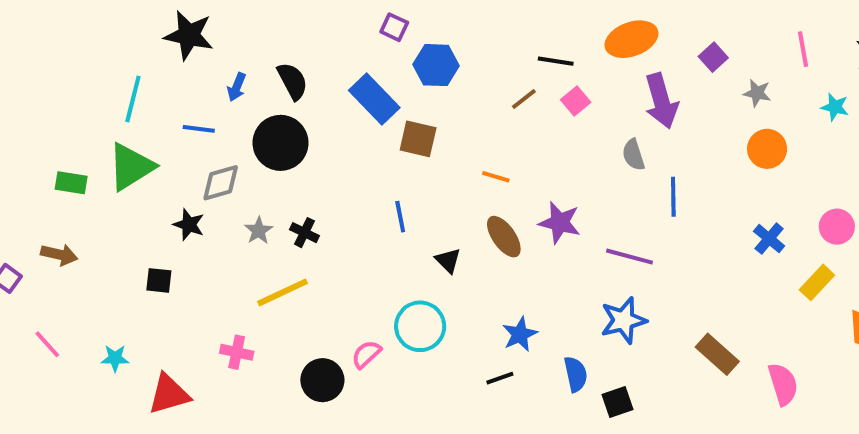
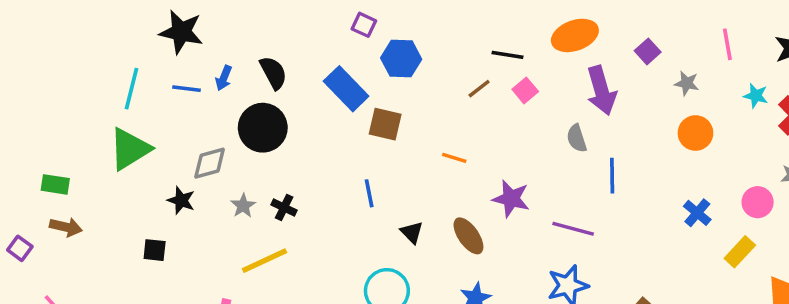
blue line: (199, 129) -> (186, 89), moved
green rectangle: (71, 183) -> (55, 184), moved
brown ellipse: (504, 237) -> (468, 236), moved

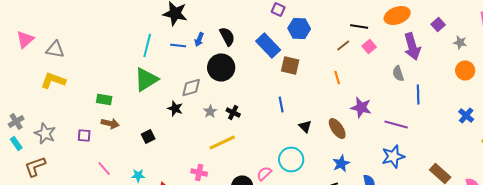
orange line: (454, 158) -> (337, 78), moved, turned 56
purple square: (20, 248) -> (84, 136), turned -32
black square: (155, 250) -> (148, 136), moved, turned -32

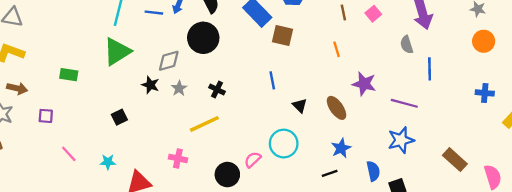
brown line: (343, 46) -> (343, 13), turned -64
gray star: (210, 112) -> (179, 88), moved
blue cross: (466, 116) -> (485, 93), turned -35
brown arrow: (110, 124) -> (17, 88), moved

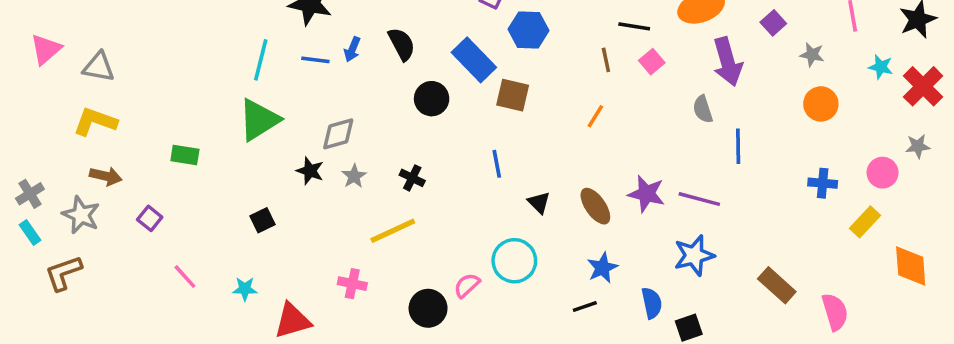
black circle: (203, 38) -> (432, 99), moved, size x0.7
orange line: (337, 49) -> (595, 116), turned 49
purple star: (364, 84) -> (646, 194), moved
purple square: (46, 116) -> (150, 218), turned 35

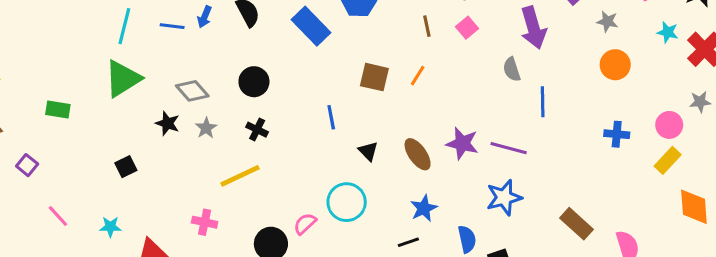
brown square: (513, 95) -> (374, 77), moved
black circle: (432, 99) -> (254, 82), moved
gray diamond: (338, 134) -> (192, 91), turned 64
yellow rectangle: (865, 222) -> (668, 160), moved

